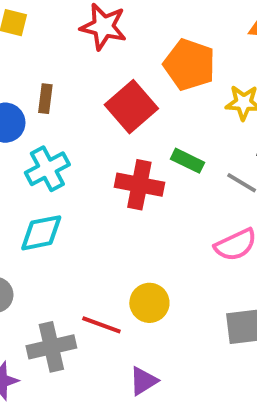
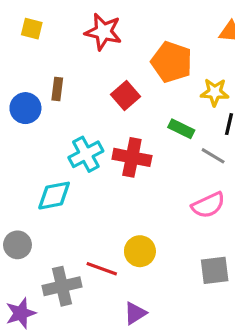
red square: (131, 107) -> (126, 95), size x0.7
green rectangle: (187, 161) -> (181, 129), moved
cyan cross: (47, 169) -> (86, 154), moved

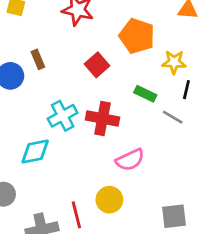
brown rectangle: (57, 89) -> (38, 59), turned -30
pink semicircle: (208, 205) -> (130, 160), moved
red line: (102, 269) -> (76, 215), turned 56

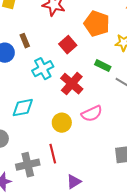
cyan cross: (63, 116) -> (43, 69), moved
red cross: (103, 118) -> (72, 84), turned 30
yellow circle: (109, 200) -> (62, 123), moved

